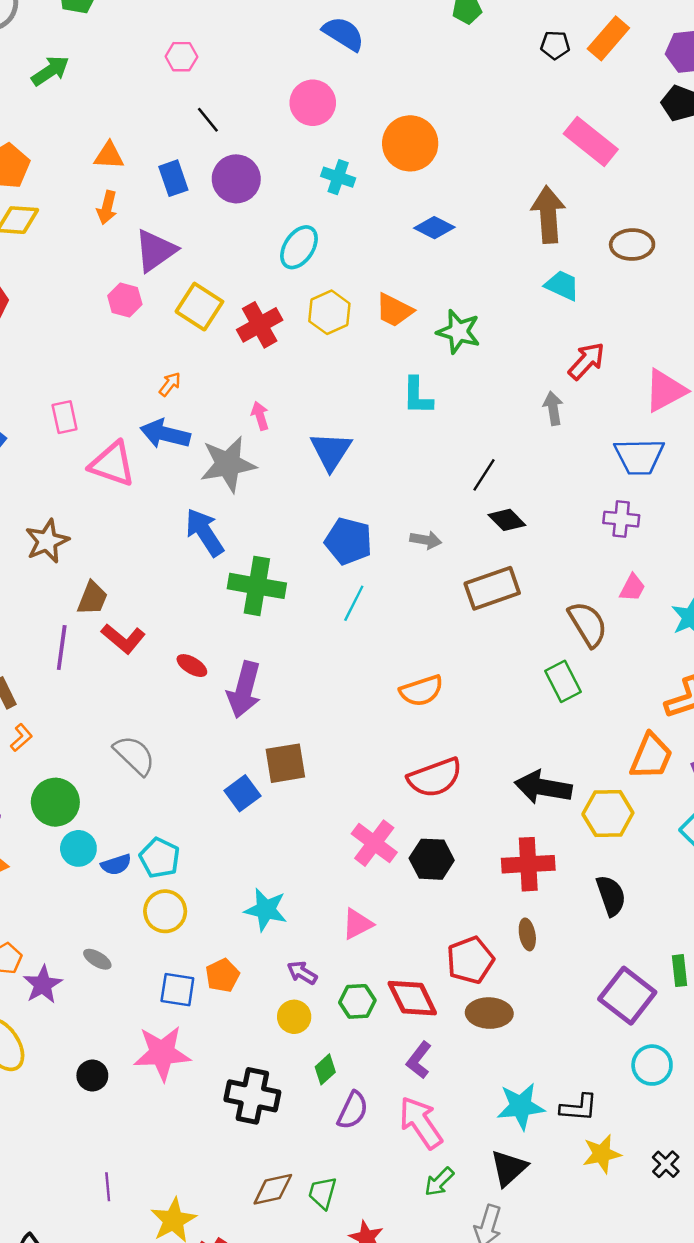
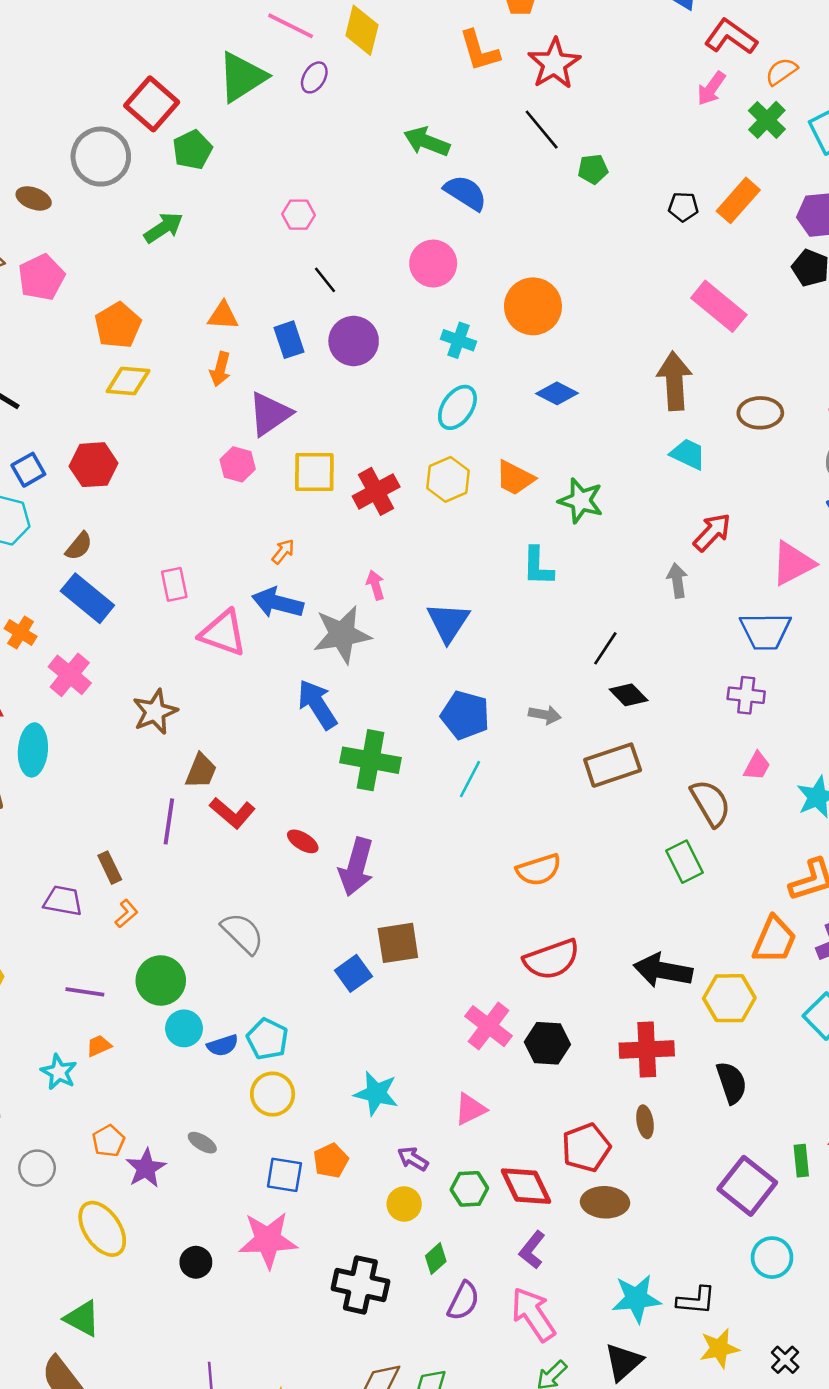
cyan ellipse: (299, 247) -> (457, 407), moved
yellow square: (199, 307) -> (314, 472), turned -33

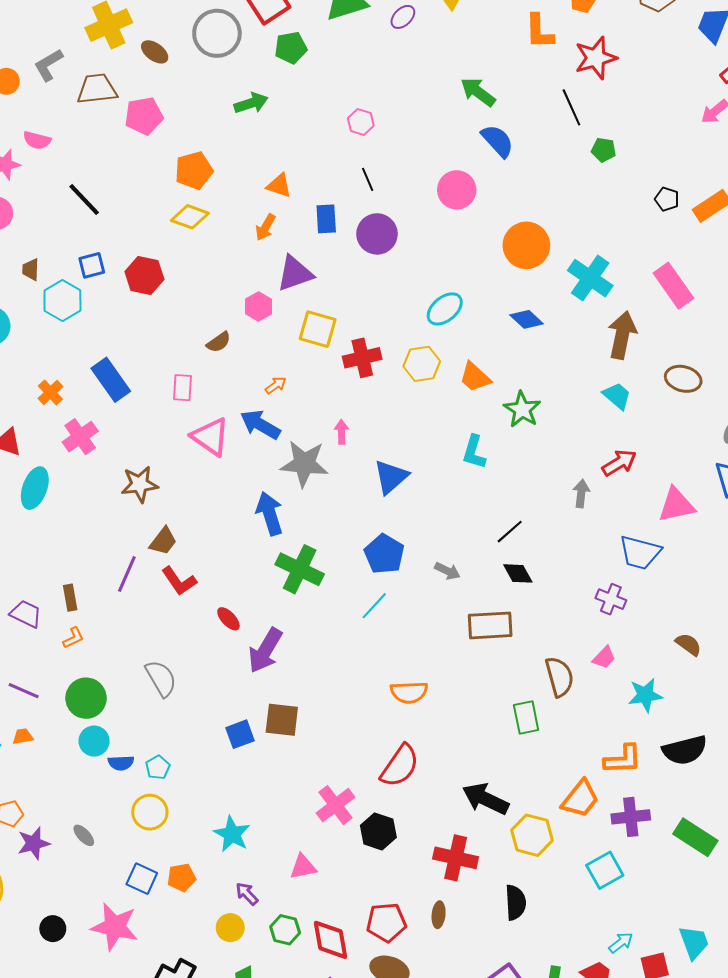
cyan cross: (458, 340) -> (590, 278), moved, size x1.6
brown semicircle: (79, 546) -> (219, 342), moved
red semicircle: (552, 959) -> (400, 766), turned -51
cyan pentagon: (267, 1039) -> (158, 767), size x0.7

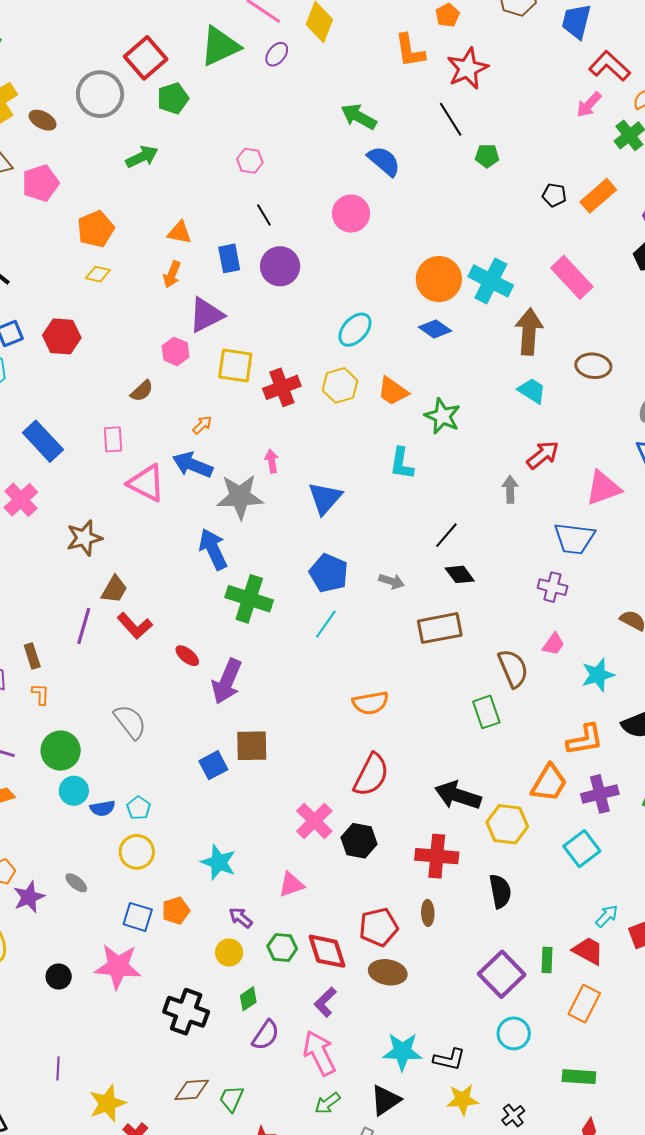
yellow diamond: (190, 217) -> (98, 274), size x0.7
orange circle: (526, 245) -> (439, 279), moved
orange L-shape: (73, 638) -> (41, 694), turned -55

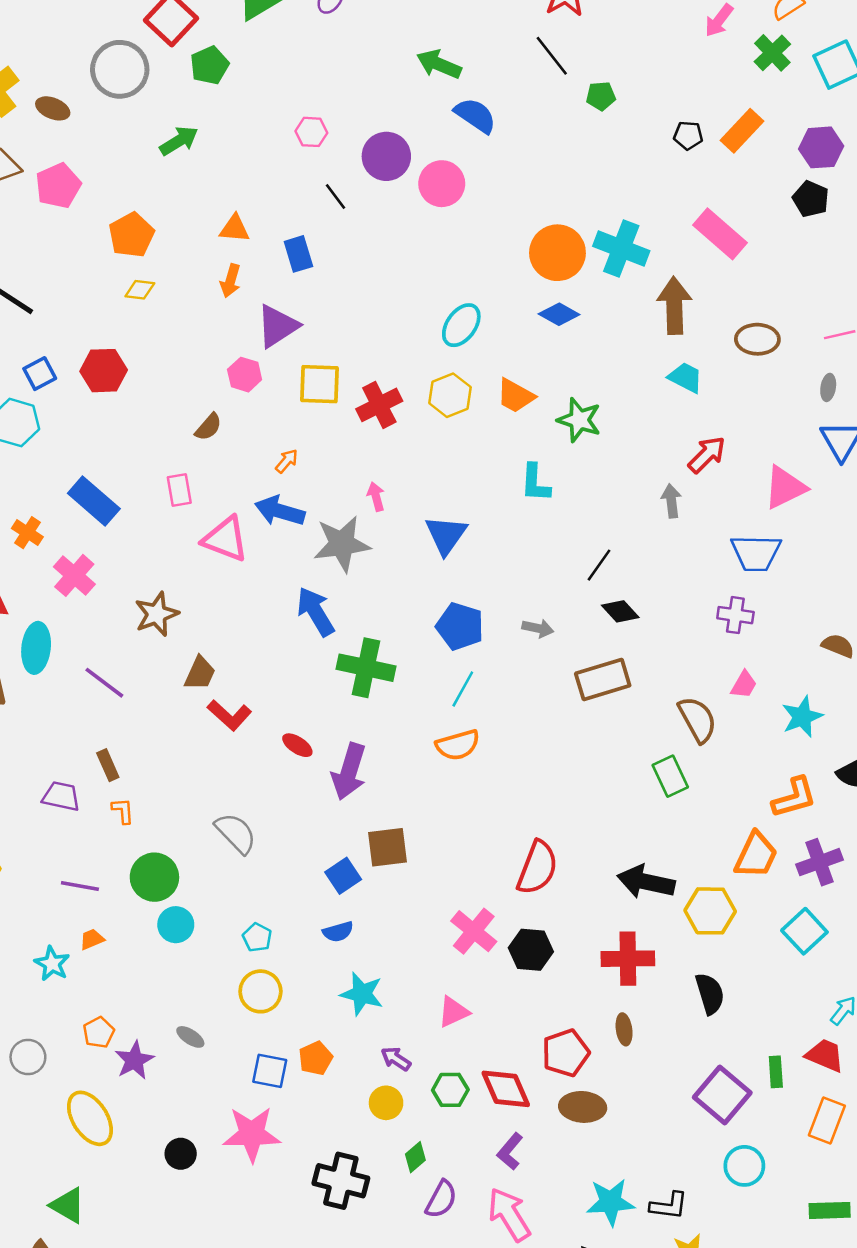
purple circle: (280, 266) -> (386, 156), moved
purple line: (84, 626) -> (104, 683), moved, turned -63
orange semicircle: (370, 703) -> (458, 745), moved
blue semicircle: (103, 808) -> (338, 932), moved

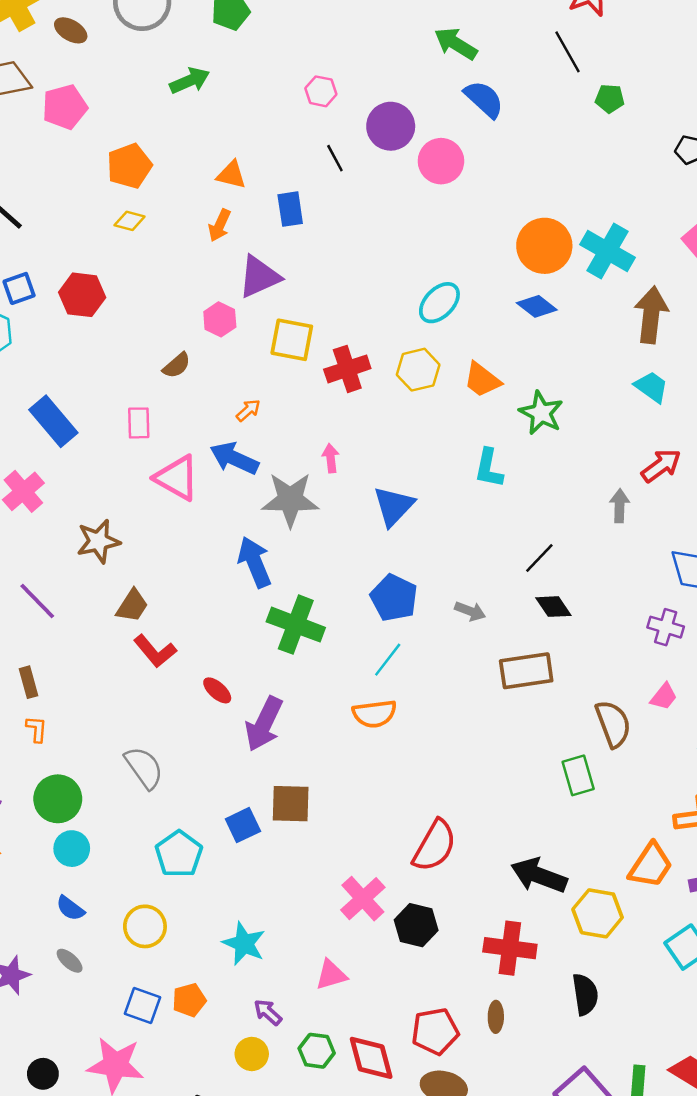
blue semicircle: (338, 932) -> (70, 908), moved, turned 44
cyan pentagon: (257, 937) -> (179, 854), moved, size x1.6

